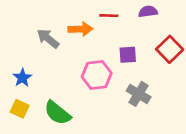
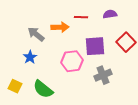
purple square: (128, 55) -> (95, 46), size x1.5
blue star: (22, 78) -> (30, 57), moved
gray cross: (139, 94) -> (103, 75), turned 36

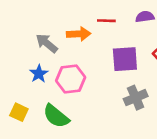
pink hexagon: (72, 61) -> (71, 79), moved

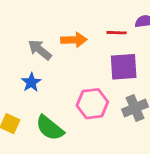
red line: (106, 21) -> (117, 33), moved
pink hexagon: (71, 79) -> (92, 104), moved

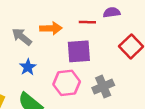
purple square: (124, 67) -> (79, 51), moved
blue star: (31, 82) -> (28, 67), moved

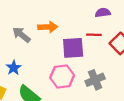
red line: (87, 22) -> (94, 35), moved
blue star: (28, 67) -> (14, 68), moved

